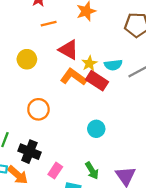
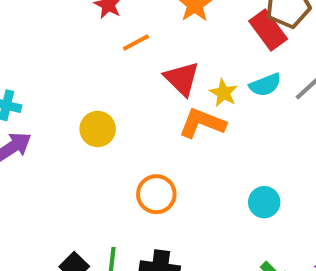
red triangle: (69, 50) -> (182, 79), turned 30
yellow circle: (27, 59) -> (98, 129), moved
red rectangle: (97, 81) -> (268, 30), moved, turned 35

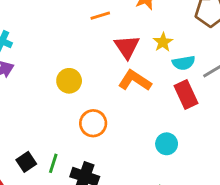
red rectangle: (268, 30) -> (186, 94), moved
yellow star: (224, 93) -> (163, 42), moved
yellow circle: (98, 129) -> (69, 81), moved

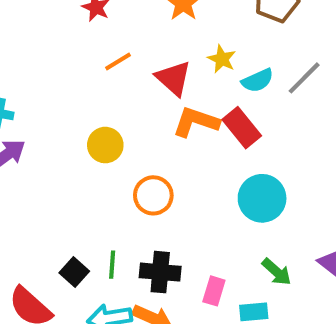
orange line: (100, 16) -> (118, 61), moved
red rectangle: (186, 94) -> (242, 128), moved
cyan circle: (167, 144) -> (262, 198), size x1.5

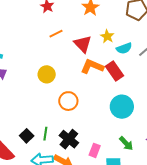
black cross: (160, 272) -> (69, 139), turned 30

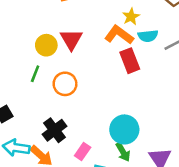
red triangle: (83, 44) -> (71, 39), moved
orange L-shape: (92, 66) -> (119, 35), moved
cyan circle: (122, 107) -> (124, 129), moved
green line: (45, 134) -> (35, 74), moved

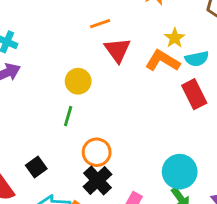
red triangle: (71, 39) -> (117, 50), moved
red rectangle: (130, 61) -> (194, 94), moved
orange circle: (65, 84) -> (97, 152), moved

